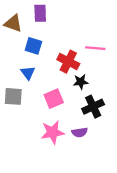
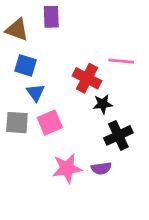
blue square: (33, 46) -> (26, 65), moved
pink square: (54, 99) -> (50, 123), moved

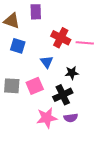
red cross: (87, 78) -> (61, 38), moved
blue triangle: (36, 93) -> (47, 62), moved
black cross: (118, 135) -> (63, 95), moved

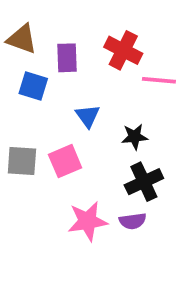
purple rectangle: (36, 12) -> (67, 58), moved
red cross: (61, 38) -> (123, 50), moved
black cross: (63, 95) -> (144, 182), moved

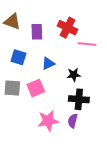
blue square: (33, 86) -> (18, 57), moved
blue triangle: (88, 116) -> (48, 63), turned 40
black cross: (144, 182) -> (79, 99), turned 30
purple semicircle: (133, 221) -> (73, 121), turned 112

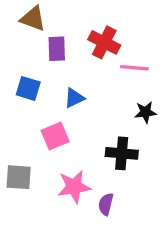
brown triangle: (12, 21) -> (33, 19), moved
black star: (74, 75) -> (145, 112), moved
gray square: (12, 88) -> (19, 177), moved
purple semicircle: (73, 121) -> (106, 204), moved

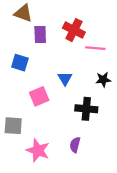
blue triangle: (74, 98) -> (65, 78), moved, turned -35
pink star: (74, 187) -> (38, 150), moved, turned 30

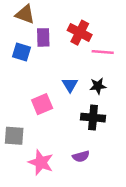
blue square: (20, 63) -> (21, 52), moved
black star: (103, 80) -> (98, 86), moved
purple semicircle: (75, 145) -> (81, 156), turned -119

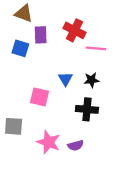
pink square: (42, 104) -> (40, 97), turned 36
pink star: (41, 162) -> (49, 142), moved

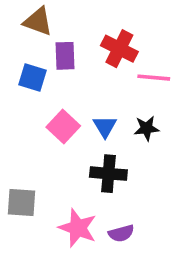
pink square: (40, 97) -> (63, 126), moved, turned 30
black cross: (87, 109) -> (108, 174), moved

